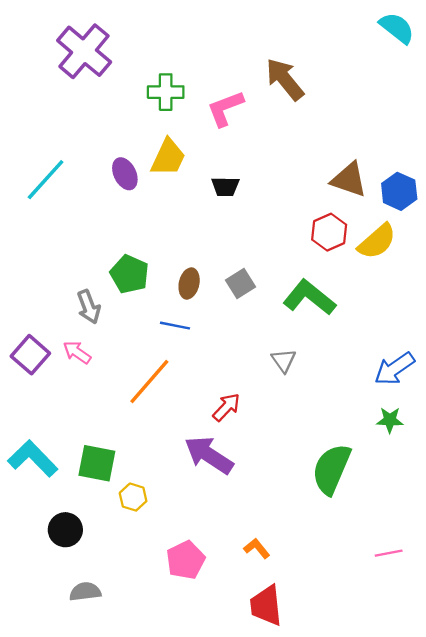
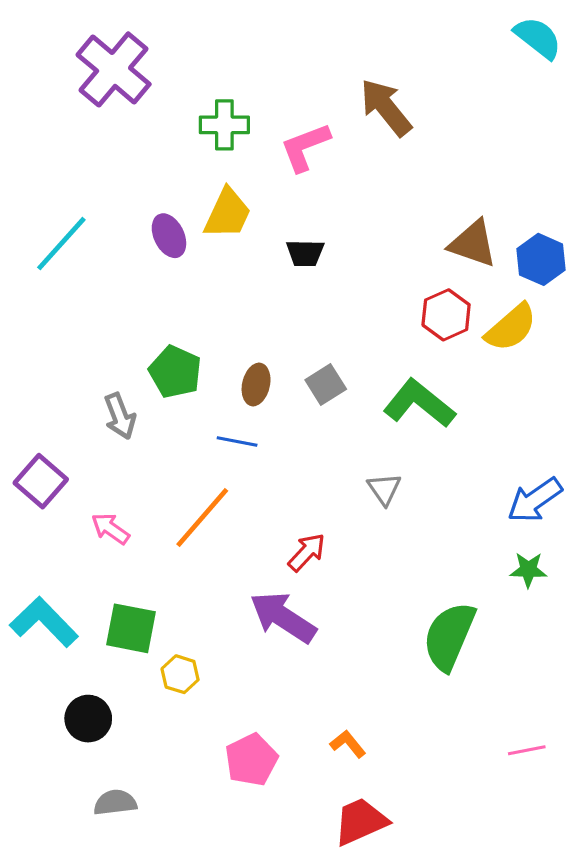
pink arrow: (77, 352) -> (110, 529), moved
red trapezoid: (266, 606) -> (361, 821), turned 72

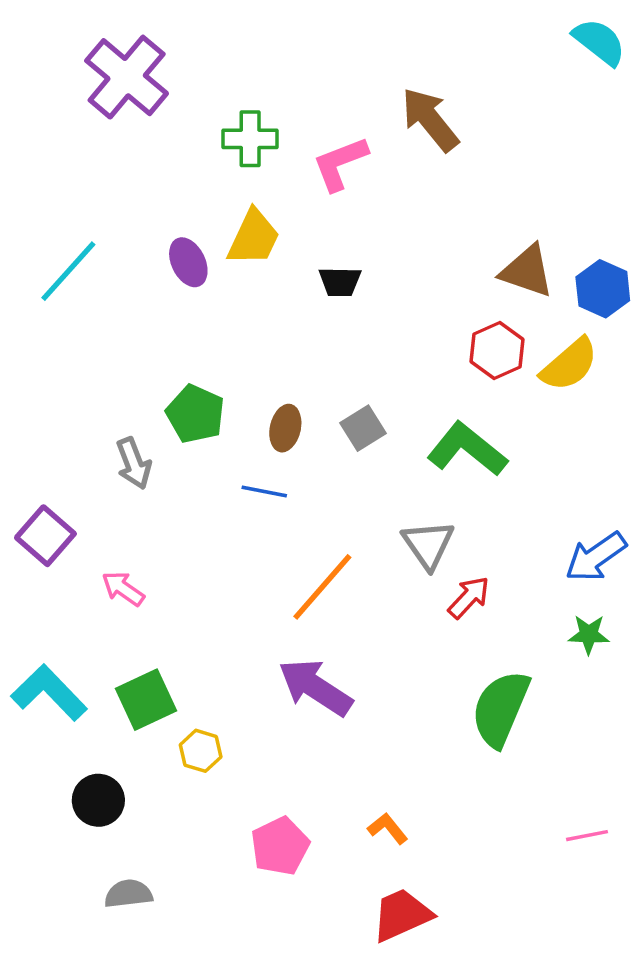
gray triangle: (384, 489) -> (428, 544), size x1.4
orange line: (202, 517) -> (322, 587), moved
red arrow: (307, 552) -> (469, 597), moved
green square: (131, 628) -> (146, 700), turned -36

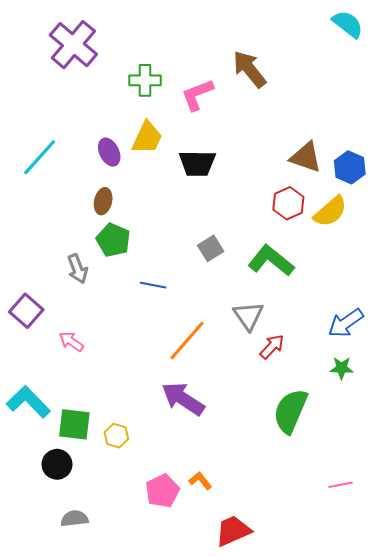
black trapezoid: (340, 282) -> (197, 163), size x1.5
brown ellipse: (285, 428) -> (103, 201), moved
green square: (146, 700) -> (74, 424), moved, turned 32
orange L-shape: (388, 828) -> (200, 481), moved

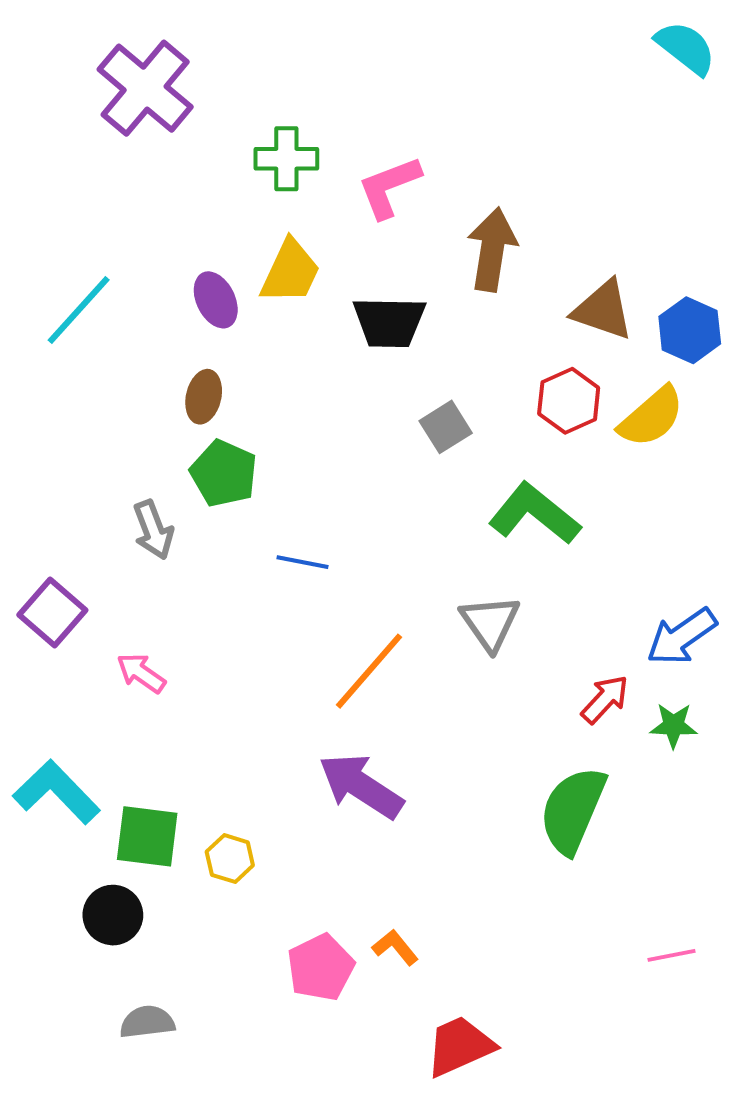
brown arrow: (249, 69) -> (492, 249), moved, turned 48
gray square: (211, 248) -> (446, 427), moved
red arrow: (272, 347) -> (605, 699), moved

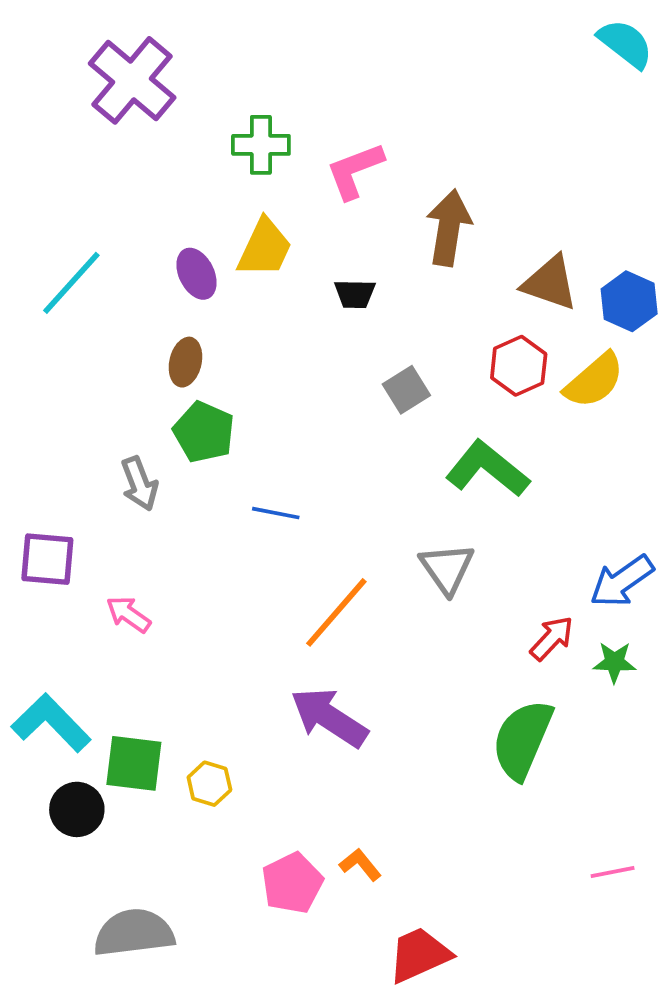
black trapezoid: (389, 322) -> (355, 294), size x0.6
purple square: (52, 613) -> (47, 559), turned -36
black circle: (113, 915) -> (77, 809), moved
gray semicircle: (147, 1022) -> (134, 933), size x1.6

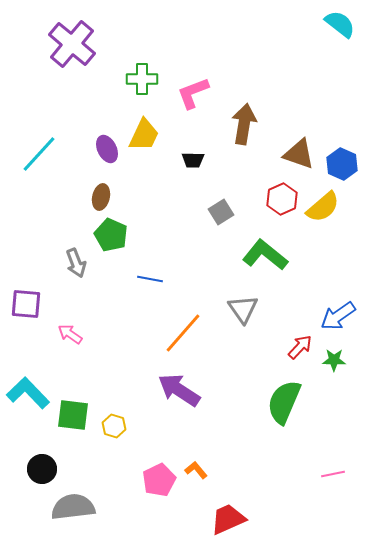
black circle: (77, 809) -> (42, 469), moved

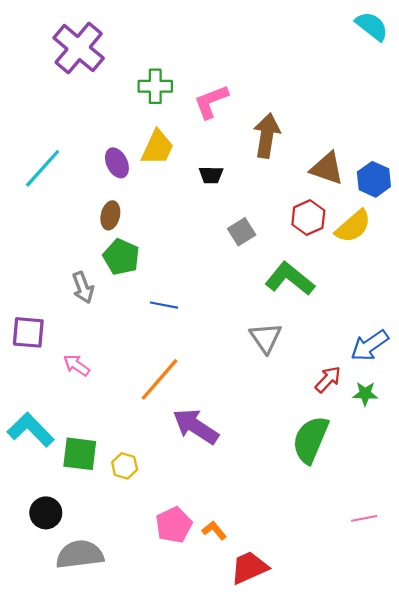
orange line: (183, 333) -> (160, 379), moved
orange L-shape: (196, 470) -> (214, 530), moved

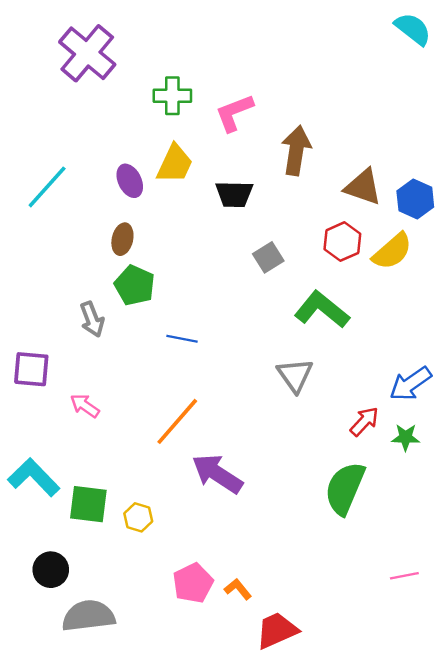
black trapezoid: (211, 175) -> (234, 194), size x1.4

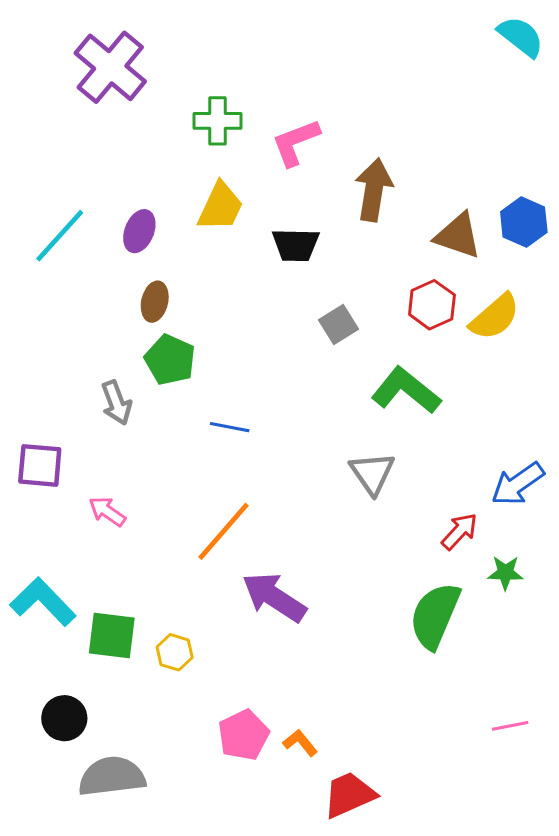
purple ellipse: (130, 181) -> (139, 231), moved, turned 48
blue hexagon: (415, 199) -> (524, 222), moved
green star: (406, 437) -> (505, 573), moved

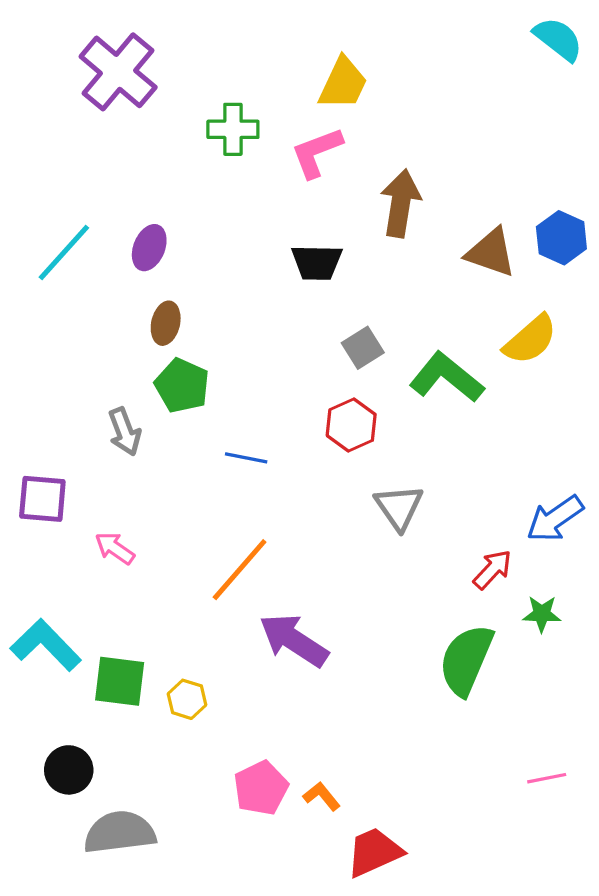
yellow trapezoid: (221, 207) -> (343, 83), moved
red hexagon: (432, 305) -> (351, 425), moved
green L-shape: (406, 390) -> (447, 377), moved

